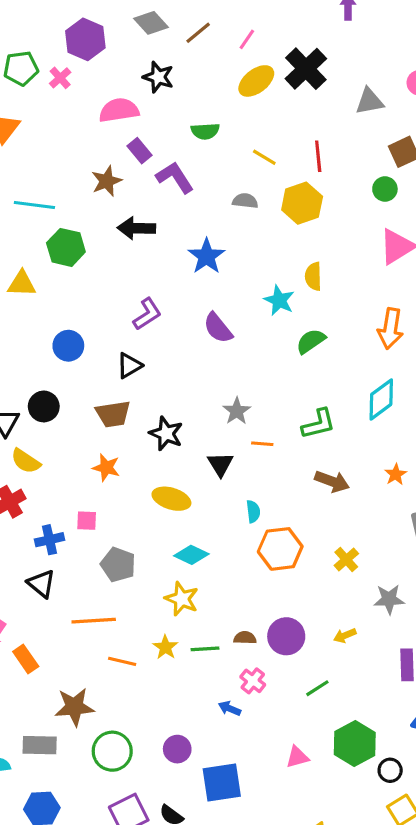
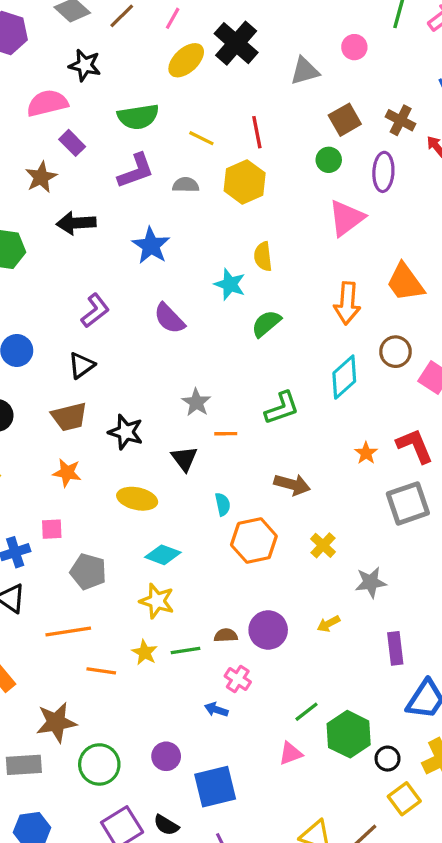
green semicircle: (205, 131) -> (138, 117), size x1.4
purple L-shape: (175, 177) -> (136, 171), moved, turned 108
brown arrow: (332, 481) -> (292, 485), moved
green line: (317, 688) -> (307, 712), moved

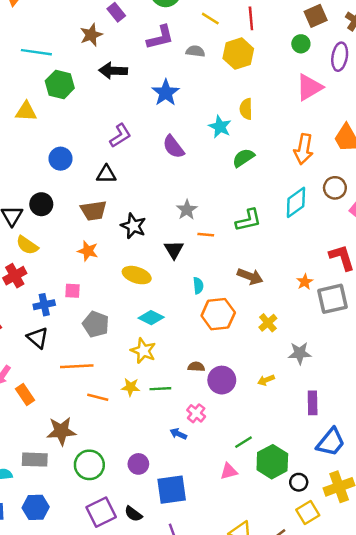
black triangle: (81, 365) -> (106, 174), turned 30
orange star: (366, 453) -> (305, 282), moved
brown semicircle: (226, 635) -> (196, 367), moved
yellow star: (145, 652) -> (131, 387), turned -30

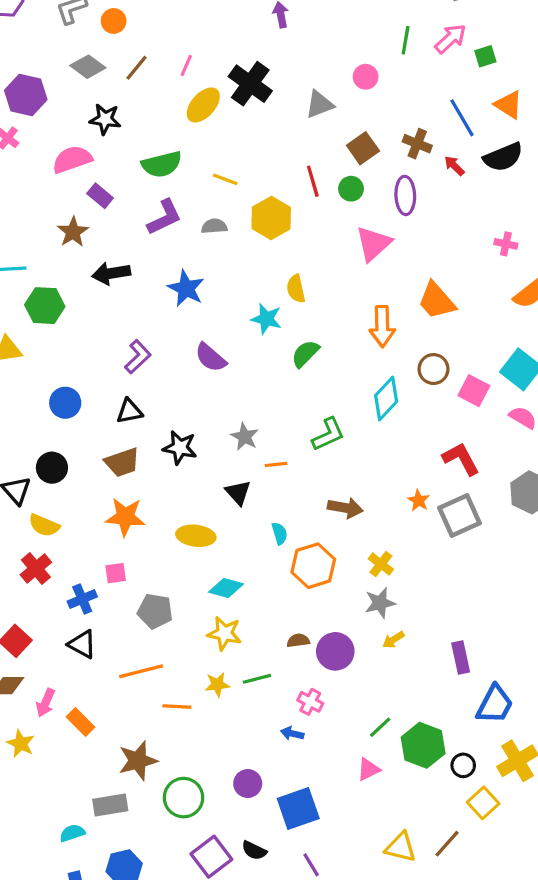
red line: (251, 18) -> (313, 181), moved
black star: (133, 226) -> (180, 448), moved
orange star: (88, 251) -> (125, 517), size x1.4
gray star: (300, 353) -> (380, 603), moved

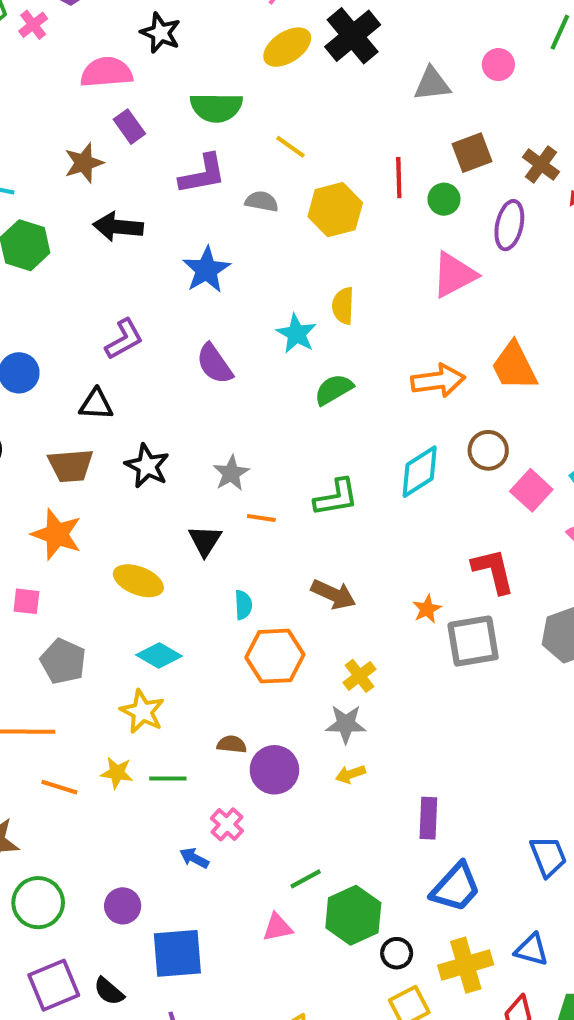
orange arrow: (382, 326) -> (438, 381), turned -111

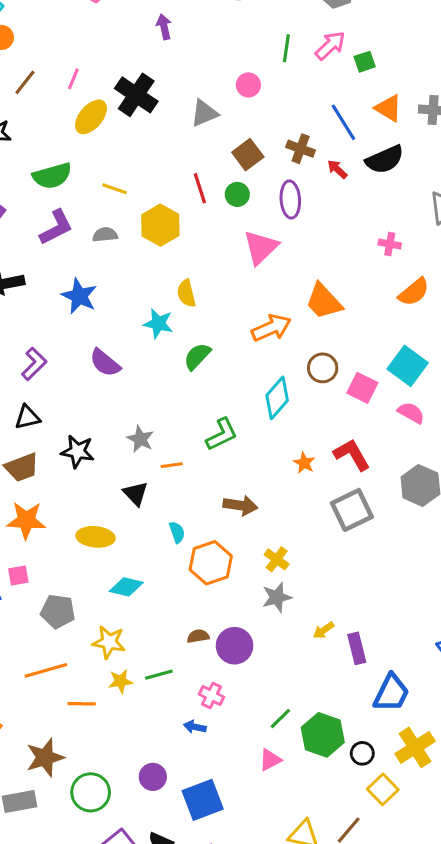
orange star: (427, 609) -> (304, 463), moved
yellow star: (142, 712) -> (109, 642), moved
yellow arrow: (350, 774) -> (324, 630), moved

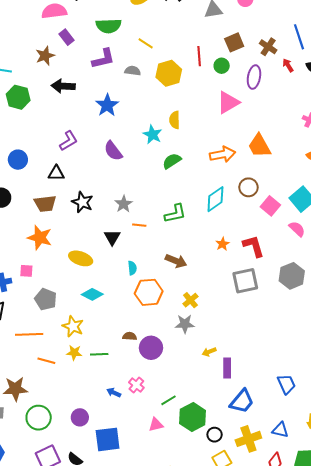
pink cross: (212, 696) -> (136, 385), moved

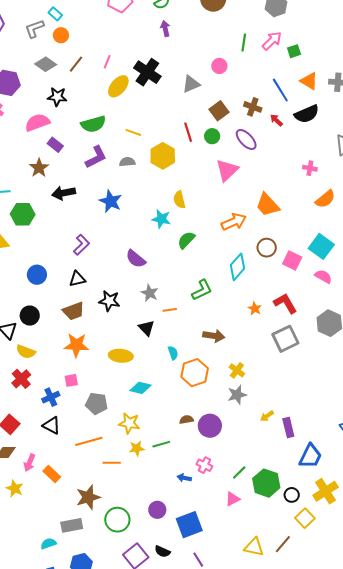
purple ellipse: (254, 77) -> (246, 140), turned -40
purple semicircle: (113, 151) -> (136, 259), moved

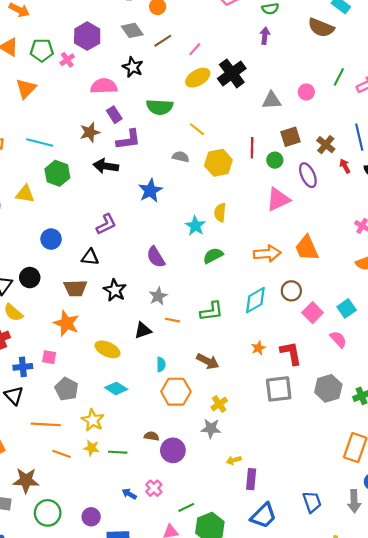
purple L-shape: (96, 157) -> (129, 140), moved
cyan square: (321, 246) -> (347, 308), size x0.7
black triangle: (146, 328) -> (143, 330), turned 36

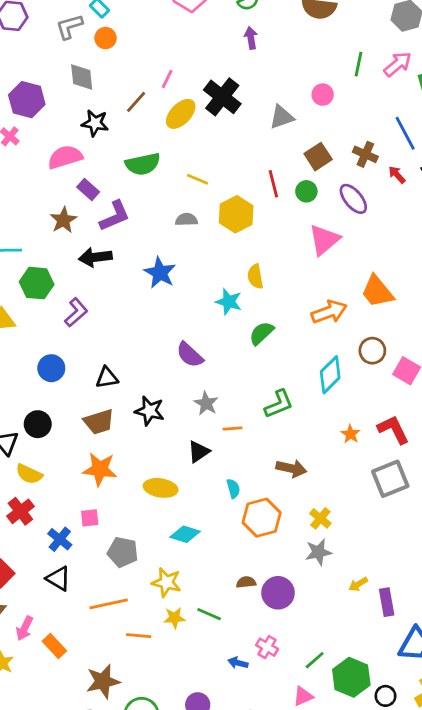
gray diamond: (132, 30) -> (82, 77), turned 45
brown line: (163, 41) -> (136, 102), moved
purple L-shape: (106, 224) -> (76, 312), moved
blue cross: (23, 367) -> (60, 539), turned -30
green line: (118, 452) -> (209, 614), turned 36

